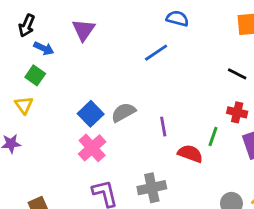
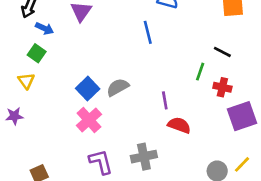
blue line: (156, 53) -> (148, 32), turned -70
purple line: (163, 127) -> (165, 100), moved
green line: (213, 137) -> (200, 72), moved

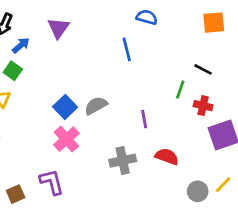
blue arrow: (44, 28) -> (21, 45), turned -66
red semicircle: (179, 125) -> (167, 157), moved
gray cross: (144, 157) -> (123, 161), moved
purple L-shape: (101, 162) -> (52, 182), moved

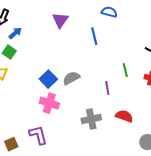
purple triangle: (58, 28) -> (60, 20), moved
green line: (180, 90) -> (125, 70), moved, turned -32
pink cross: (66, 139) -> (49, 103), turned -30

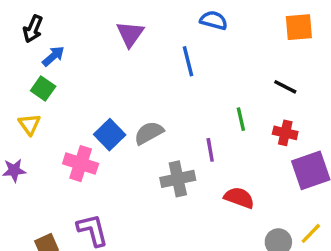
pink cross: (49, 103) -> (81, 164), moved
gray cross: (91, 119) -> (178, 179), moved

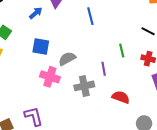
blue arrow: (53, 56) -> (36, 13), moved
blue square: (110, 135) -> (41, 46), moved, turned -36
pink cross: (81, 164) -> (50, 77), moved

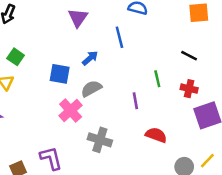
blue arrow: (36, 13) -> (90, 58), moved
pink cross: (50, 77) -> (71, 111), turned 30
gray cross: (84, 86) -> (100, 140), moved, turned 30

